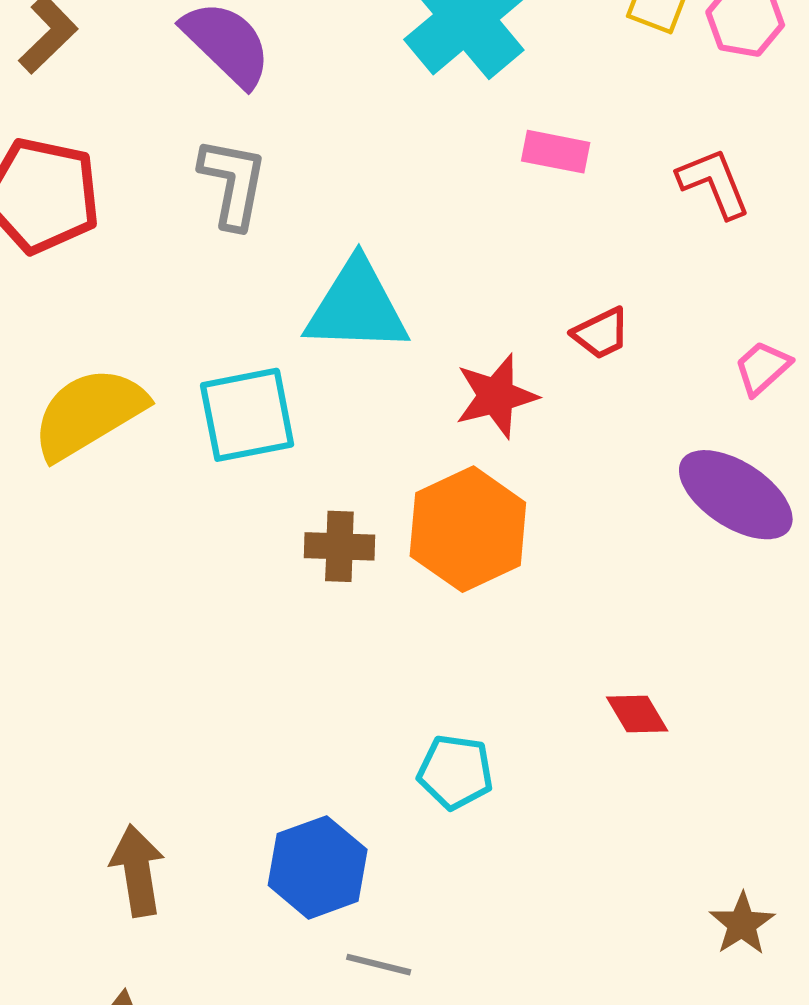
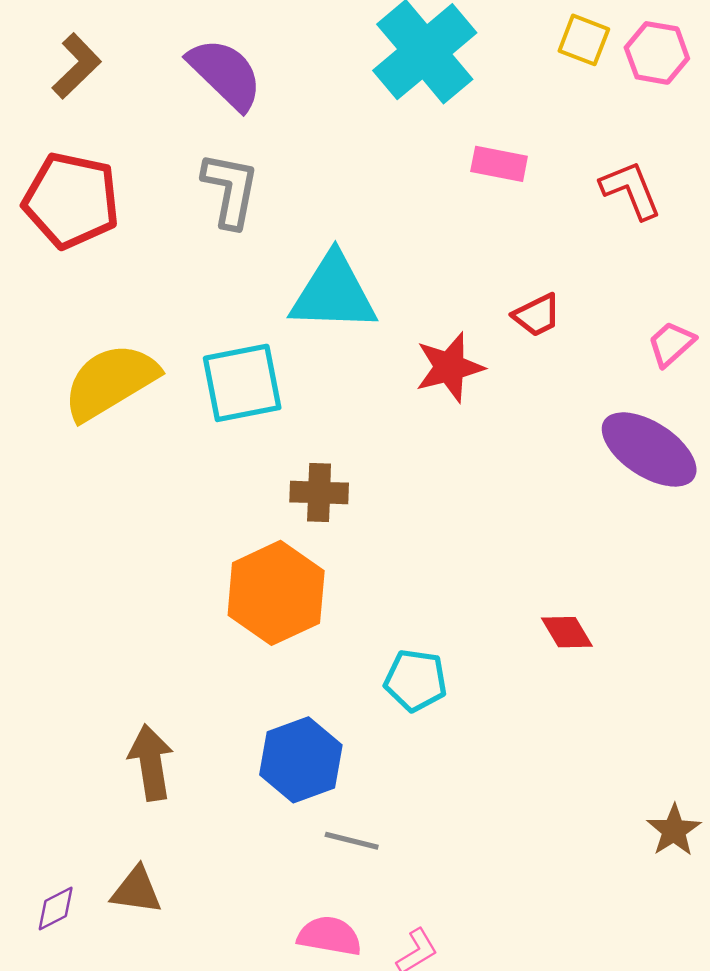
orange hexagon: (468, 529) -> (276, 593), moved
brown star: (742, 924) -> (674, 830), moved

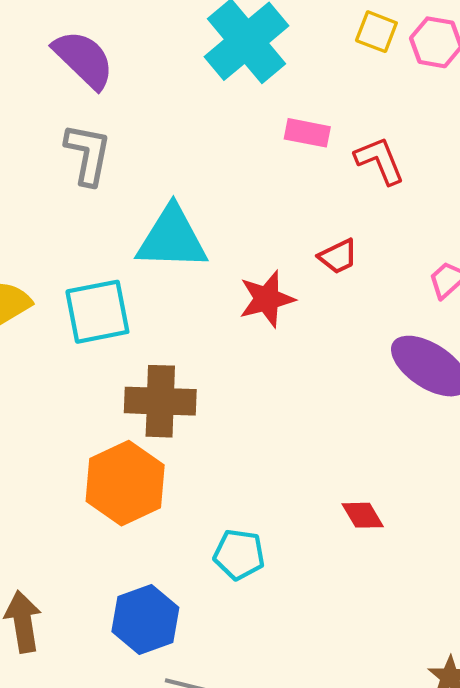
red L-shape: (631, 190) -> (380, 161), moved
brown cross: (319, 493) -> (160, 401), size x1.5

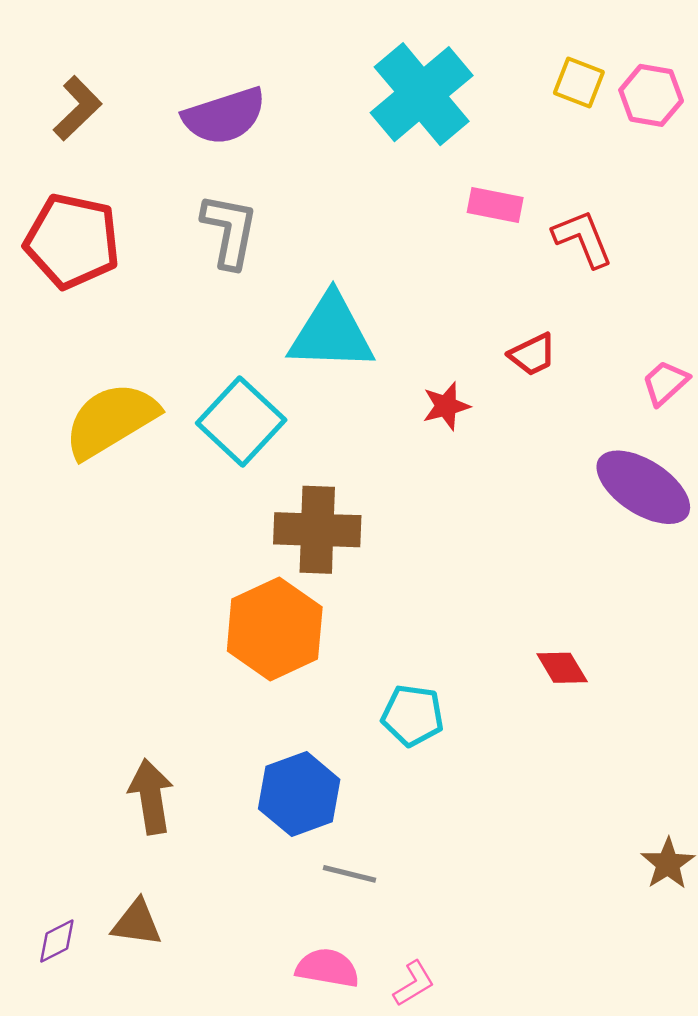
purple semicircle: (84, 59) -> (224, 116), turned 118
red star: (267, 299) -> (446, 406), size x0.7
cyan square: (97, 312) -> (241, 422), turned -36

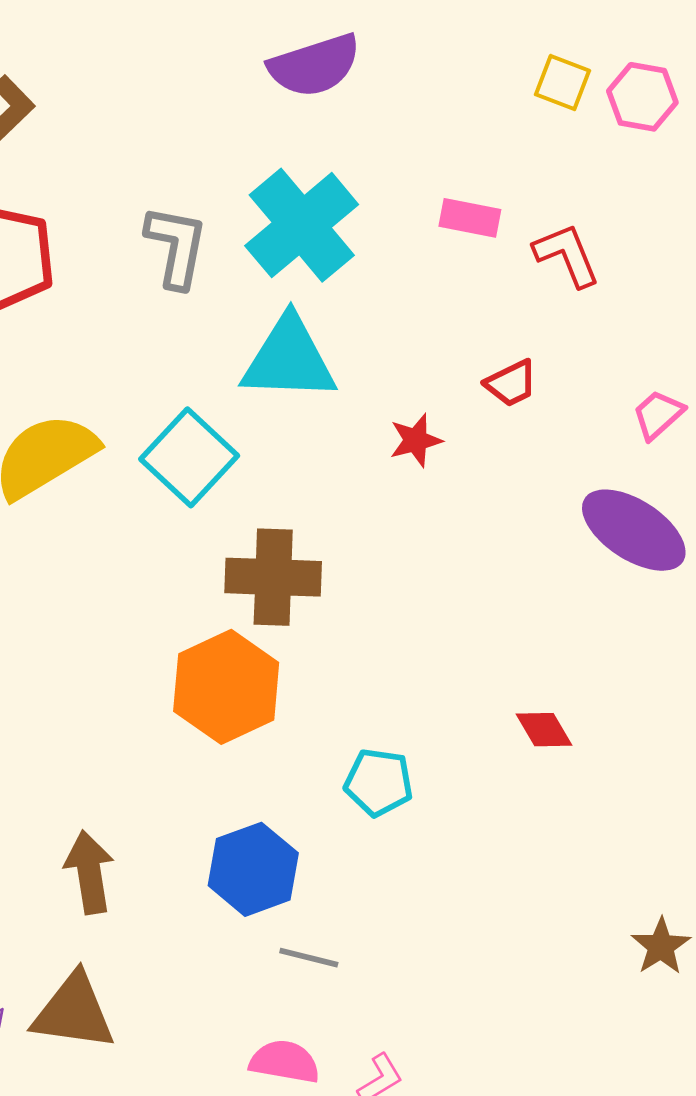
cyan cross: (422, 94) -> (302, 225), moved
purple semicircle: (224, 116) -> (315, 65), moved
brown triangle: (137, 923) -> (74, 1012), size x1.5

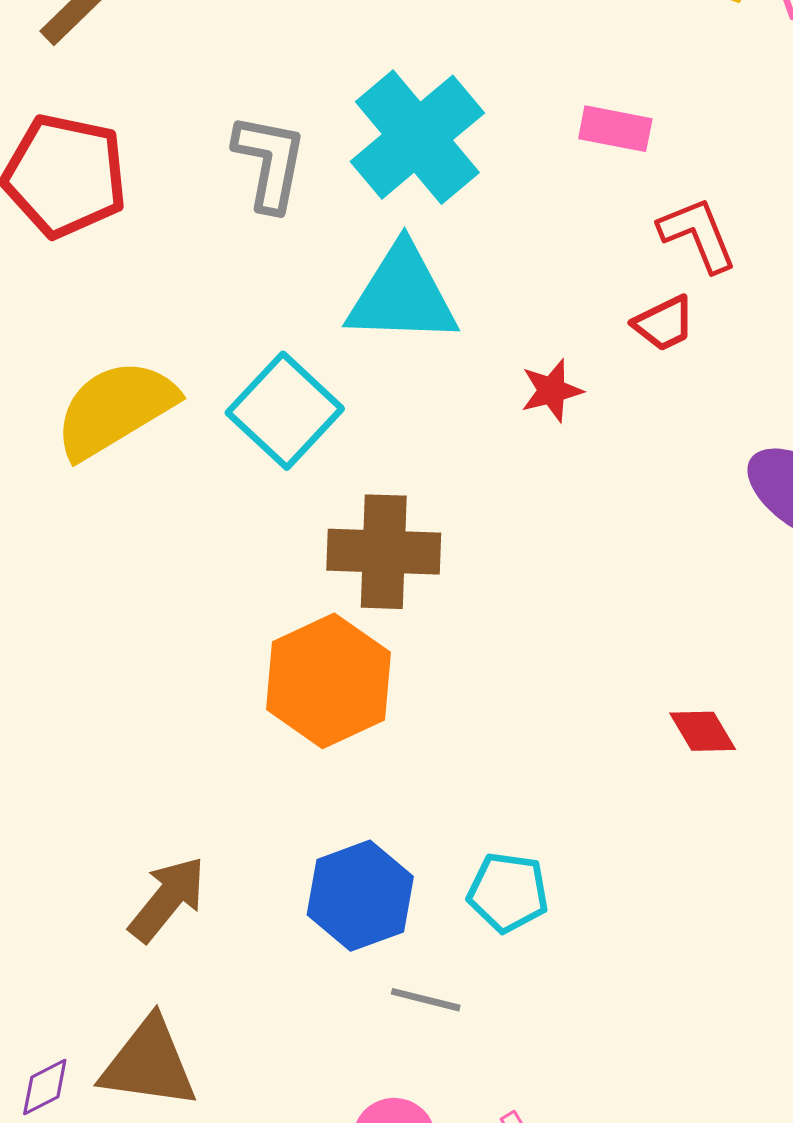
red L-shape: (567, 255) -> (698, 234), moved
cyan pentagon: (379, 782) -> (508, 892), moved
brown arrow: (89, 872) -> (167, 899), turned 48

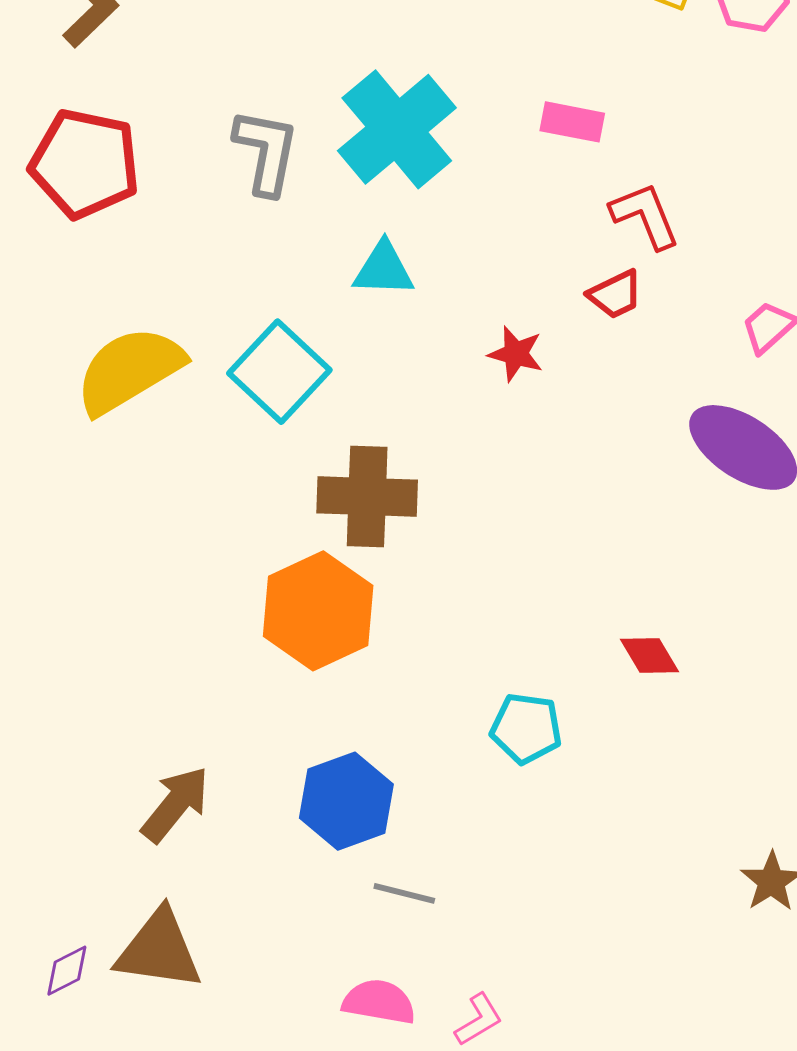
cyan triangle: (402, 295) -> (383, 269), size x0.6
red star: (552, 391) -> (516, 354), turned 30
cyan pentagon: (508, 892) -> (526, 728), moved

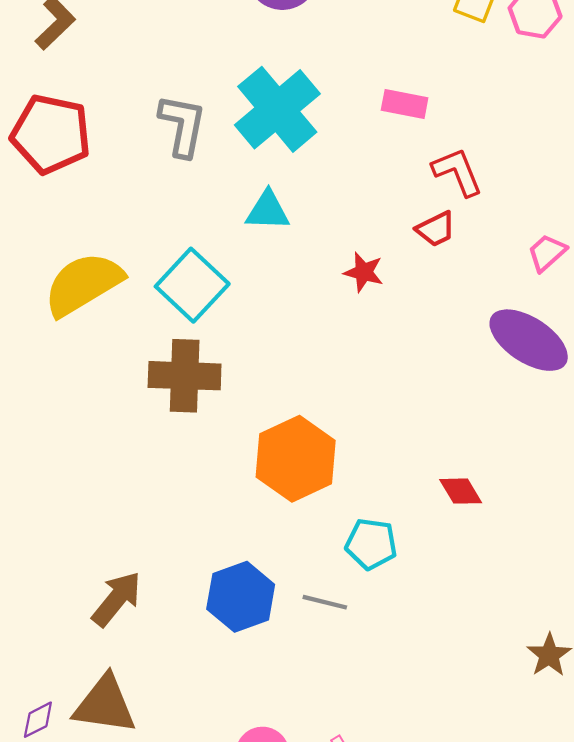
brown cross: (367, 497) -> (185, 376), moved
orange hexagon: (318, 611) -> (296, 459), moved
gray line: (404, 893) -> (325, 602), moved

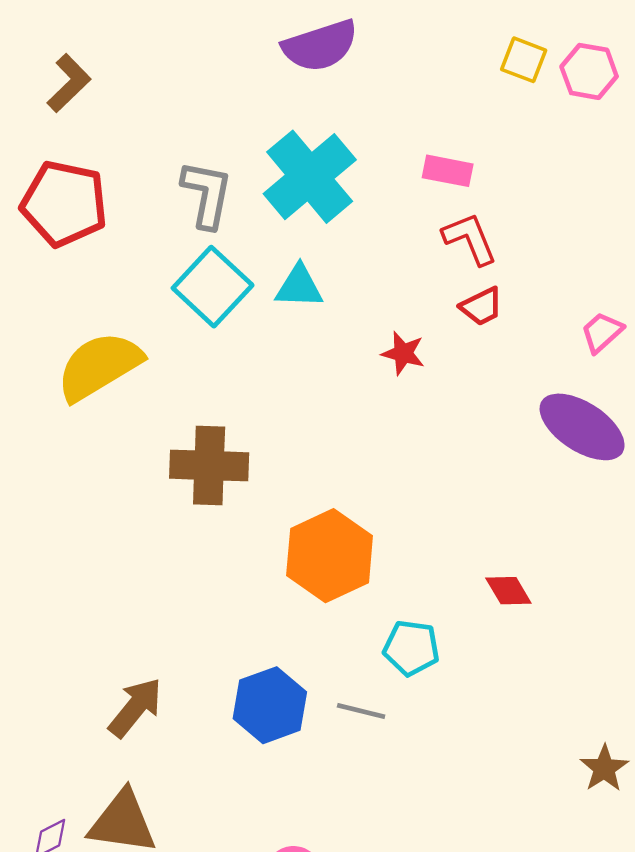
red L-shape: (457, 172) -> (470, 239), moved
cyan square: (192, 285) -> (213, 287), moved

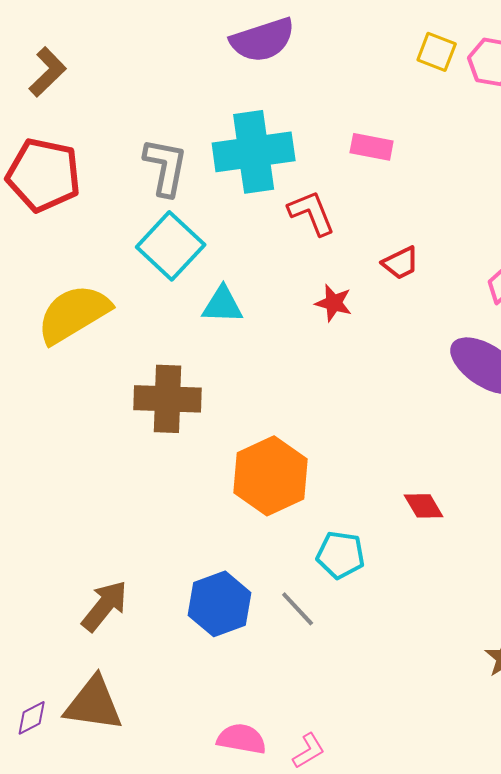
cyan cross: (310, 177) -> (254, 152), turned 32
red L-shape: (470, 239) -> (312, 213), moved
cyan triangle: (299, 287) -> (223, 305), moved
gray line: (361, 711) -> (298, 609), turned 33

